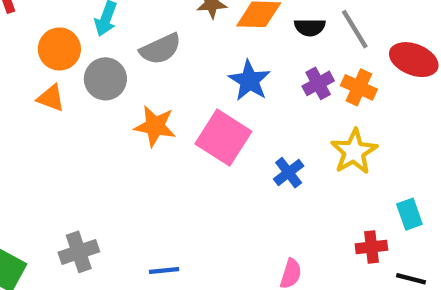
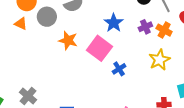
blue cross: (289, 173) -> (119, 69), moved
gray cross: (79, 252) -> (28, 96), turned -36

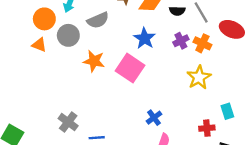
blue cross: (119, 69) -> (154, 118), moved
gray cross: (28, 96) -> (68, 122), moved

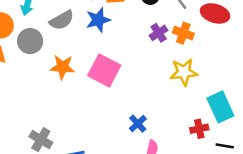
blue star: (145, 38) -> (98, 20), moved, turned 30
yellow star: (199, 77) -> (184, 72), turned 30
cyan rectangle: (227, 111) -> (220, 107), size x1.6

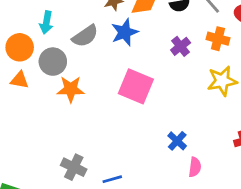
purple cross: (159, 33) -> (181, 46), moved
orange star: (62, 67) -> (71, 89), moved

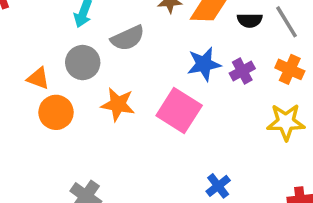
blue star: (125, 32) -> (204, 64), moved
orange circle: (20, 47) -> (56, 112), moved
orange star: (71, 89) -> (118, 104), moved

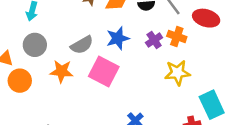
gray semicircle: (128, 38) -> (82, 45), moved
purple cross: (242, 71) -> (154, 40), moved

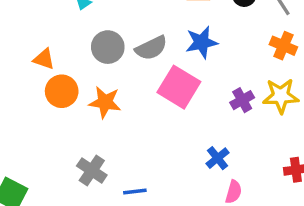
purple cross: (154, 40) -> (242, 100), moved
gray circle: (35, 45) -> (108, 47), moved
orange star: (62, 71) -> (105, 102), moved

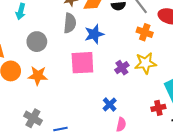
gray semicircle: (151, 48) -> (70, 23), moved, turned -54
pink square: (179, 87) -> (82, 63), turned -30

